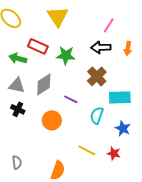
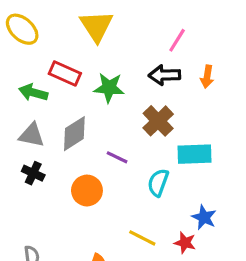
blue star: (123, 128) -> (204, 217), moved

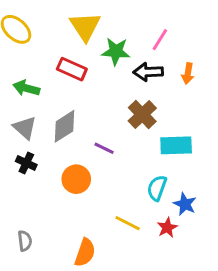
red rectangle: (65, 74) -> (72, 69), moved
green star: (109, 88) -> (116, 51), moved
gray triangle: (32, 135) -> (25, 128), turned 30
cyan semicircle: (158, 183) -> (157, 188), moved
red star: (185, 243) -> (167, 228), turned 30

